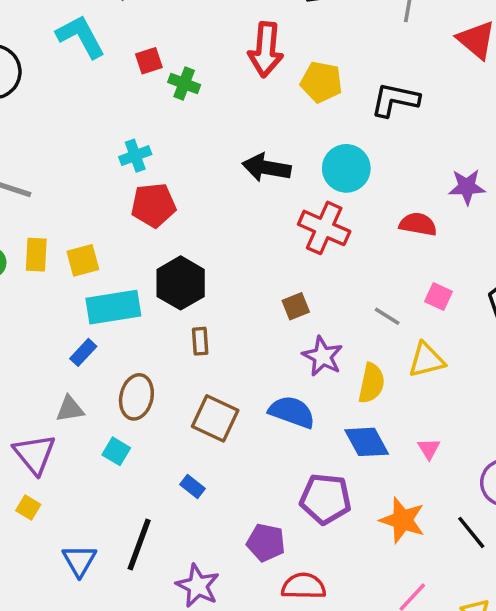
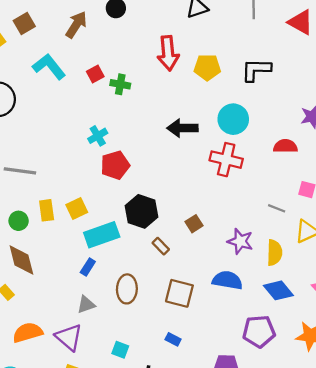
brown square: (296, 306) -> (194, 224), moved
brown rectangle: (200, 341) -> (161, 246), turned -30
cyan square: (116, 451) -> (120, 350), moved

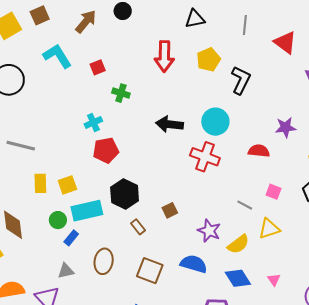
yellow pentagon: (207, 67) -> (208, 60), moved, turned -30
black L-shape: (256, 70) -> (241, 80), turned 108
green cross: (120, 84) -> (121, 93), moved
green circle: (19, 221) -> (58, 220), moved
yellow semicircle: (275, 253) -> (238, 244), turned 45

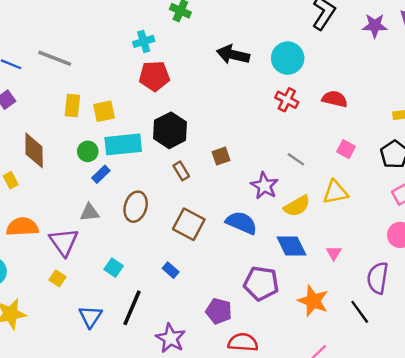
purple star: (286, 127) -> (375, 26), moved
red cross: (205, 157) -> (287, 100), moved, size x0.7
gray line: (245, 205) -> (296, 159), moved

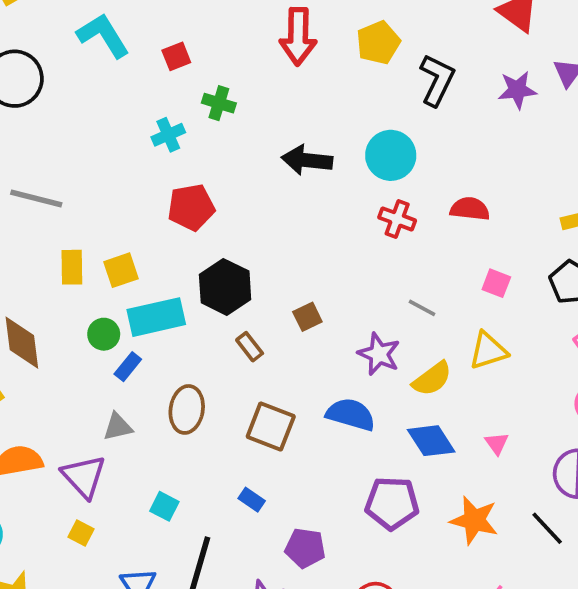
cyan cross: (144, 41) -> (168, 135), moved
purple pentagon: (219, 311) -> (305, 548), moved

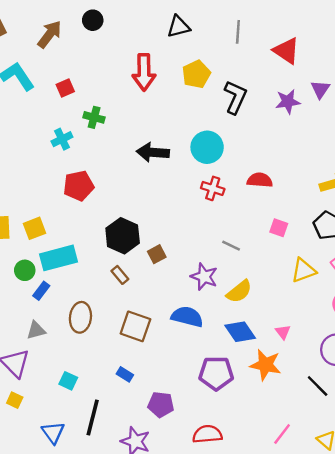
black hexagon: (225, 287) -> (123, 236), moved
yellow triangle: (488, 351) -> (303, 270), moved
orange star: (474, 520) -> (266, 365), moved

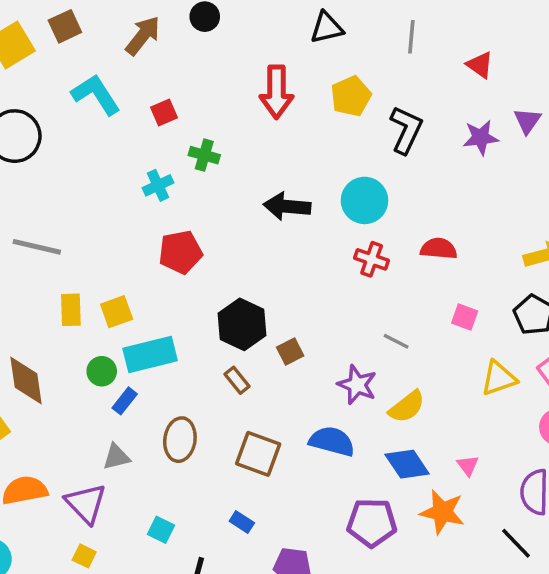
red triangle: (286, 51) -> (480, 65), size x0.7

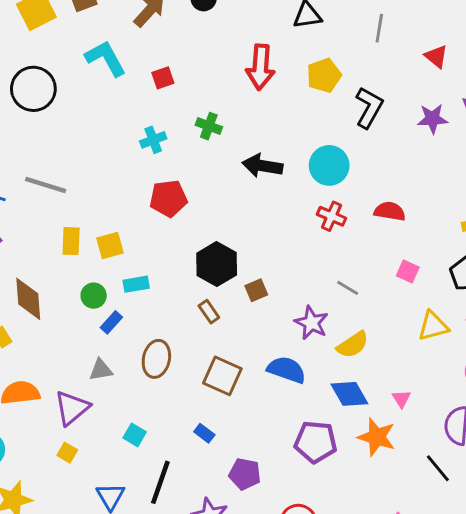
green cross: (204, 155) -> (209, 126), moved
cyan rectangle: (150, 354) -> (136, 284), size x0.6
purple triangle: (86, 503) -> (72, 408), turned 30

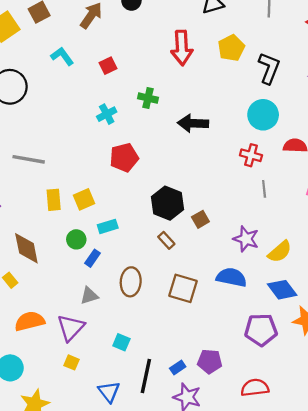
cyan L-shape: (106, 58) -> (62, 56), size x0.7
cyan circle: (329, 165) -> (263, 115), moved
gray line: (348, 288) -> (264, 189), moved, turned 60
blue rectangle: (204, 433) -> (178, 368), moved, turned -64

